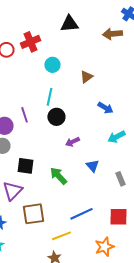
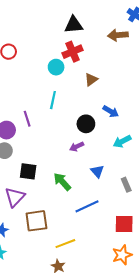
red cross: (30, 42) -> (73, 52), moved
black circle: (56, 117) -> (86, 124), moved
blue line: (81, 214) -> (87, 206), moved
orange star: (104, 247) -> (122, 255), moved

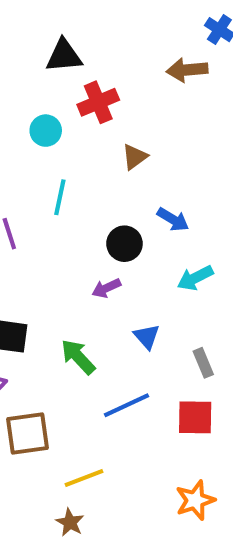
black triangle: (74, 25) -> (64, 56), moved
cyan circle: (56, 67) -> (46, 131), moved
red square: (124, 224) -> (195, 417), moved

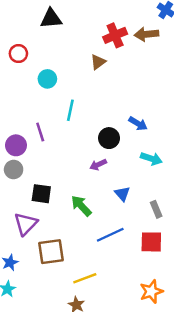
black triangle: (64, 56) -> (51, 18), moved
red cross: (98, 102) -> (115, 35), moved
cyan circle: (46, 131) -> (47, 79), moved
brown triangle: (135, 157) -> (98, 62), moved
cyan arrow: (195, 278) -> (151, 159), turned -135

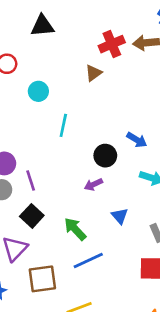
purple line: (40, 132) -> (31, 181), moved
black square: (41, 194) -> (32, 216), turned 35
blue line: (110, 235) -> (88, 261), moved

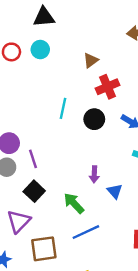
red cross: (112, 44) -> (107, 87), moved
cyan circle: (38, 91) -> (40, 50), moved
black circle: (105, 156) -> (94, 119), moved
purple arrow: (93, 184) -> (94, 174), moved, turned -63

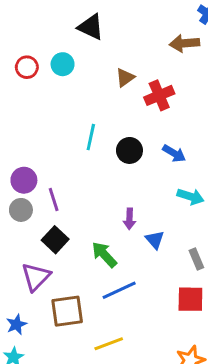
black triangle: (44, 17) -> (91, 27), moved, turned 30
red cross: (107, 87) -> (159, 95), moved

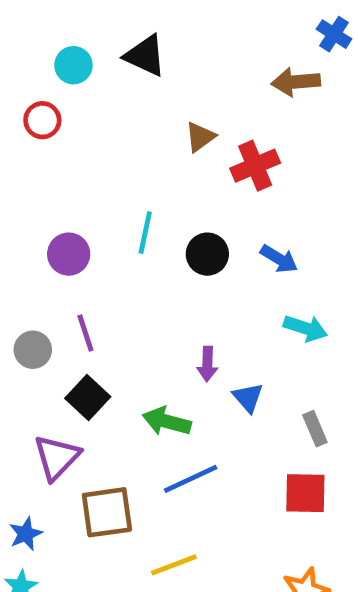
cyan circle: (63, 64) -> (73, 65), moved
purple circle: (24, 180) -> (69, 254), moved
green arrow: (104, 255) -> (167, 421), turned -32

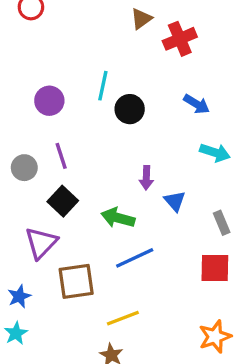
black circle: (207, 254) -> (130, 109), moved

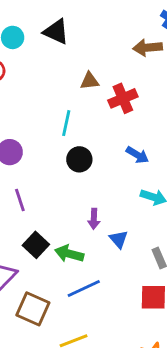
brown triangle: (141, 19) -> (90, 81), turned 30
cyan line: (103, 86) -> (66, 123), moved
black square: (63, 201) -> (36, 245), moved
brown square: (76, 281) -> (33, 309), turned 32

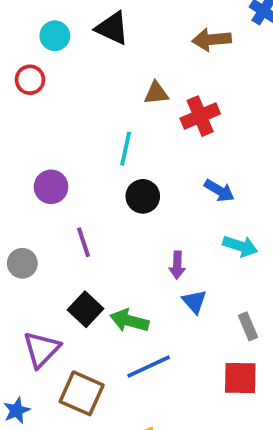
brown arrow: (148, 48) -> (212, 40), moved
purple line: (20, 200) -> (84, 242), moved
purple arrow: (94, 219) -> (177, 265), moved

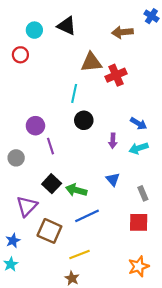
brown triangle: (156, 93) -> (91, 62), size x1.5
purple circle: (51, 187) -> (35, 126), moved
blue arrow: (219, 191) -> (139, 124), moved
cyan arrow: (240, 246) -> (139, 148), turned 144
purple arrow: (177, 265) -> (113, 141), moved

